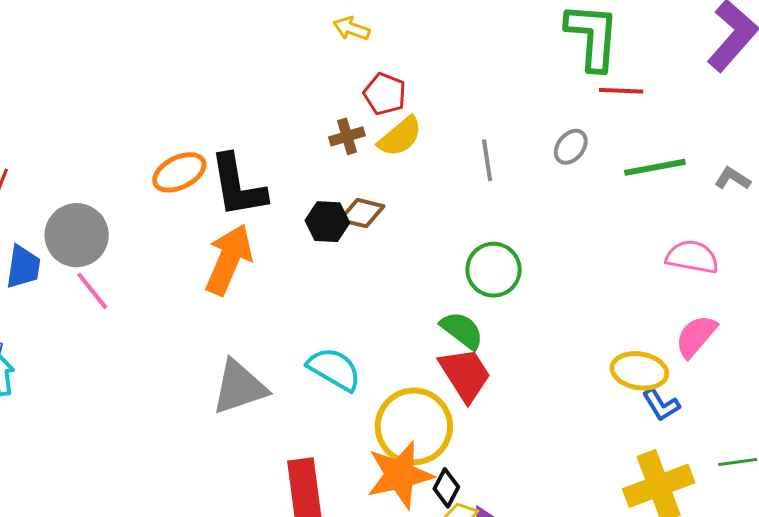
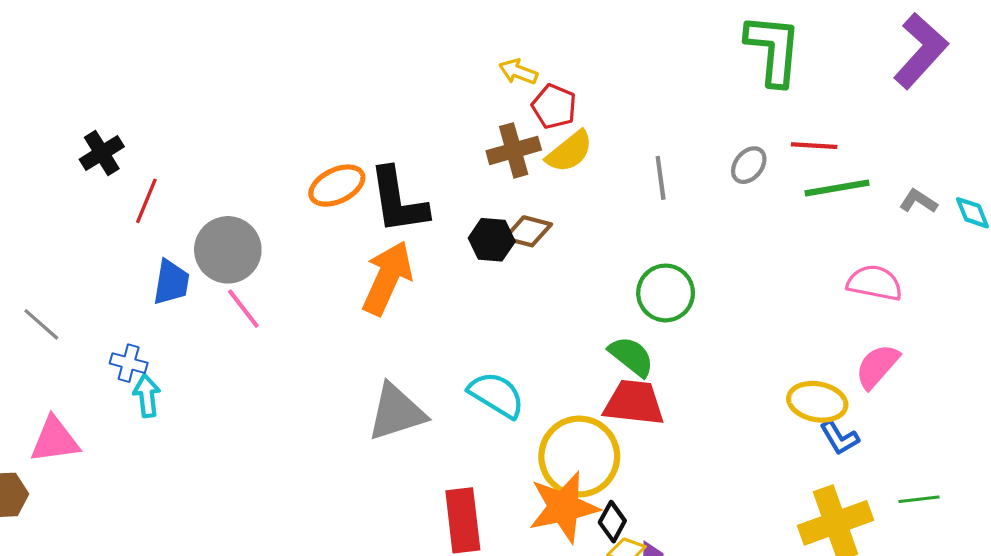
yellow arrow: (351, 28) -> (518, 72), moved
red line: (621, 91) -> (814, 146), moved
brown cross: (347, 136) -> (514, 150), size x1.4
red trapezoid: (465, 375) -> (634, 403), turned -52

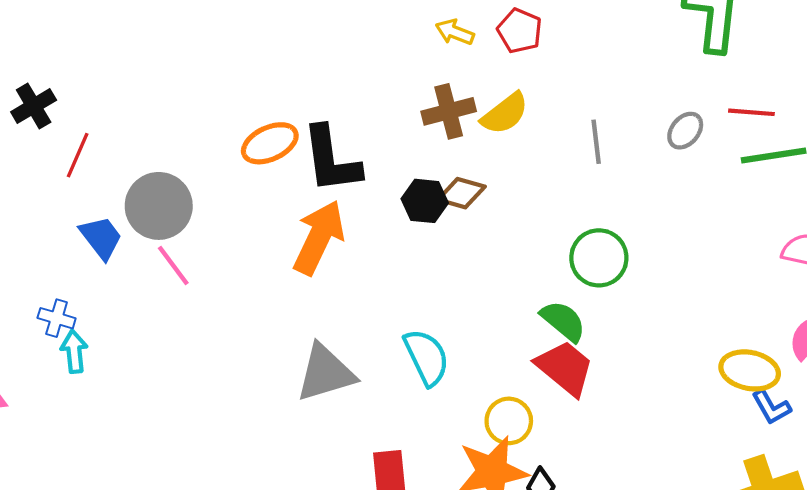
red pentagon: (554, 106) -> (520, 31), moved
blue trapezoid: (171, 282) -> (101, 238), turned -48
cyan semicircle: (496, 395) -> (427, 357), turned 32
red trapezoid: (634, 403) -> (565, 368), turned 32
yellow circle: (579, 456) -> (509, 421), size x0.6

